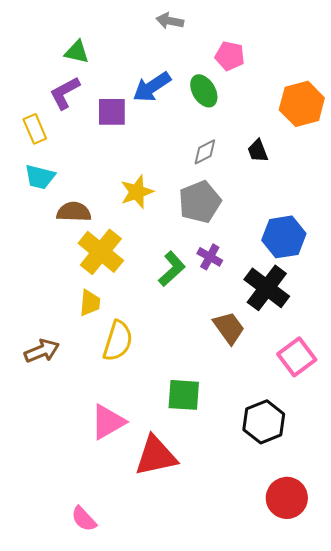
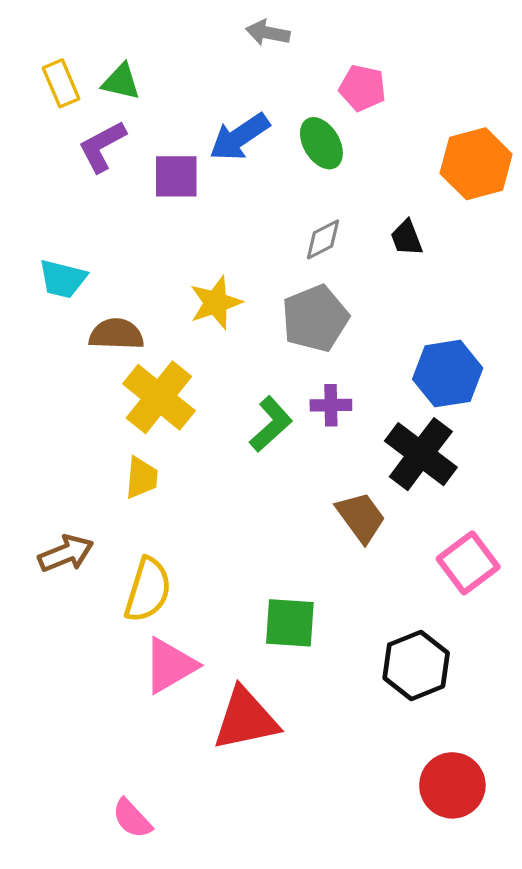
yellow rectangle: (35, 129) -> (61, 83), moved
purple cross: (210, 257) -> (331, 405), turned -30
yellow semicircle: (118, 341) -> (148, 590), moved

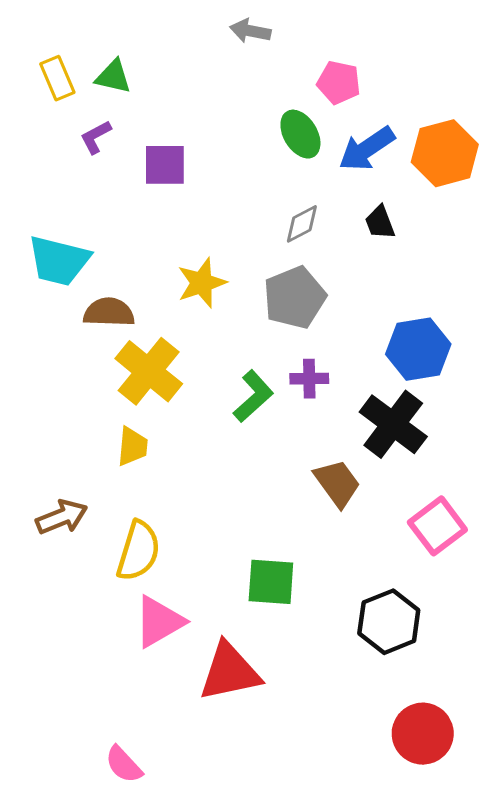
blue arrow: (239, 137) -> (367, 149), moved
purple L-shape: (102, 146) -> (96, 137), size x0.7
cyan trapezoid: (63, 279) -> (59, 261), size x1.4

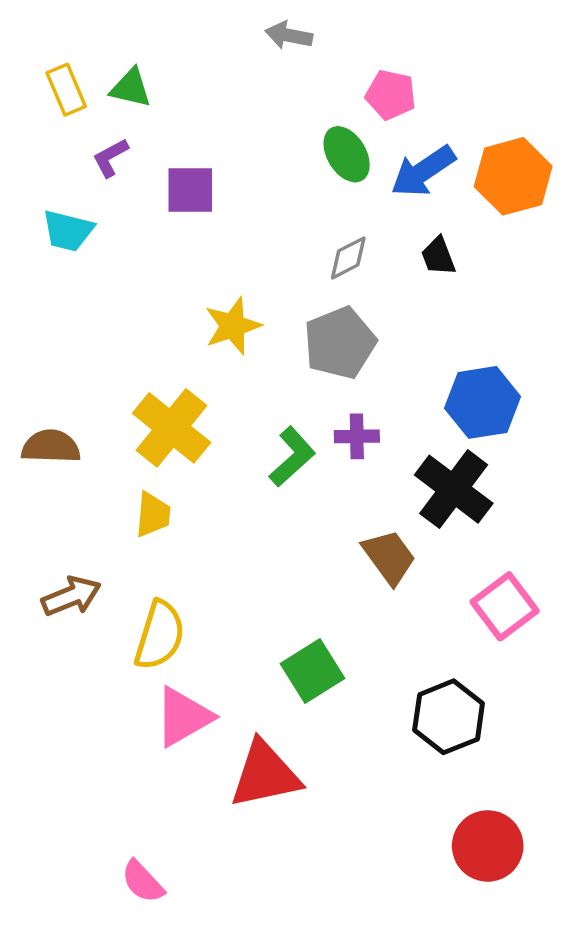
cyan trapezoid: (59, 261) -> (68, 231), moved, size x0.7
brown semicircle: (109, 312) -> (51, 447), moved
green square: (271, 582) -> (313, 671), turned -36

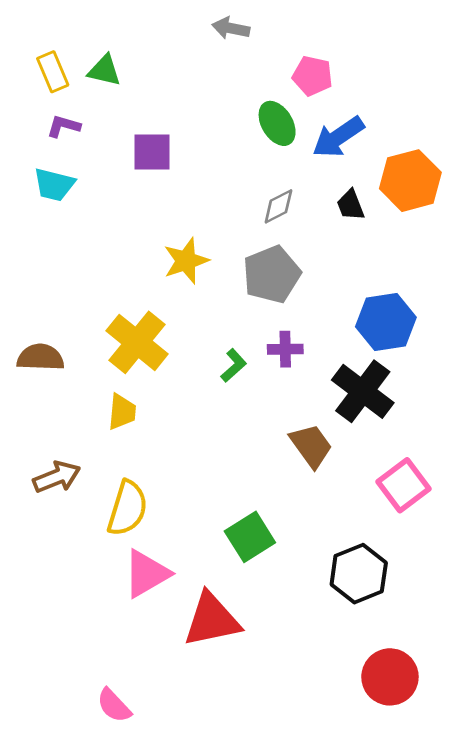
purple L-shape: (110, 158) -> (64, 126), moved, turned 44
orange hexagon: (513, 176) -> (410, 181), moved
green L-shape: (292, 457) -> (234, 366), size x0.7

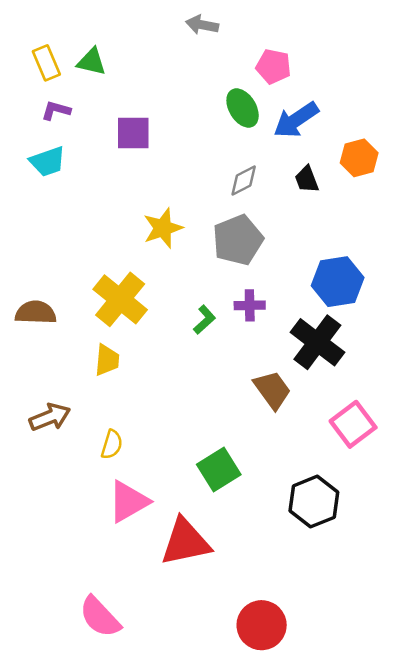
orange hexagon: (410, 181) -> (359, 158), size x0.7
cyan trapezoid: (54, 185) -> (48, 162), turned -33
yellow semicircle: (127, 508) -> (112, 444), size x0.6
red circle: (390, 677) -> (262, 625), moved
pink semicircle: (114, 706) -> (100, 617), size x1.4

